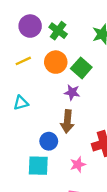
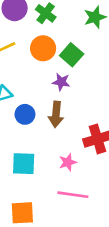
blue circle: (49, 141) -> (25, 114), moved

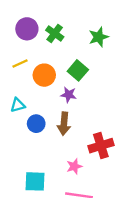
orange circle: (43, 48) -> (44, 75), moved
cyan square: (24, 164) -> (35, 181), moved

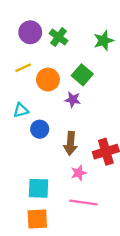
brown arrow: (64, 124) -> (70, 143), moved

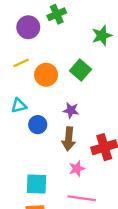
green cross: (59, 37) -> (57, 14), moved, turned 30
purple star: (73, 100) -> (71, 110), moved

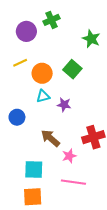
green star: (102, 36) -> (91, 39), turned -30
cyan triangle: (19, 106) -> (43, 96), moved
blue circle: (38, 125) -> (17, 117), moved
brown arrow: (69, 139) -> (50, 138), moved, turned 126

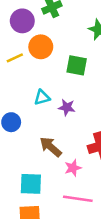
green square: (72, 69) -> (77, 65), turned -30
orange circle: (42, 73) -> (41, 47), moved

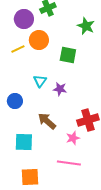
cyan triangle: (42, 97) -> (40, 81), turned -40
pink star: (73, 168) -> (73, 138), moved
cyan square: (31, 184) -> (24, 142), moved

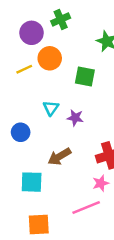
brown arrow: (47, 121) -> (59, 157), turned -72
pink star: (73, 138) -> (101, 183), moved
pink line: (69, 163) -> (86, 207), turned -30

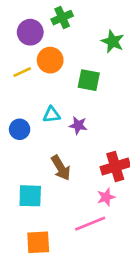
cyan triangle: (51, 108) -> (52, 115), turned 49
blue circle: (21, 132) -> (20, 129), moved
brown arrow: (59, 157) -> (61, 168), turned -90

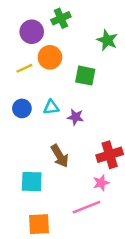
blue circle: (20, 129) -> (22, 108), moved

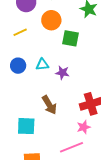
orange circle: (50, 57) -> (51, 20), moved

